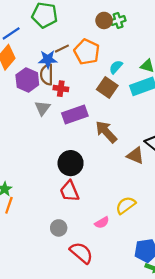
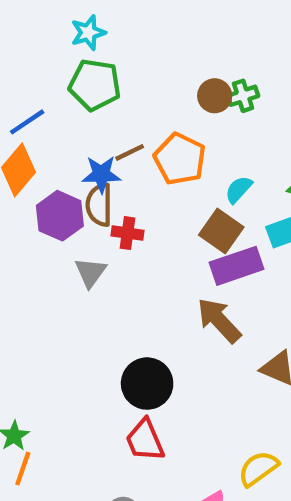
purple rectangle: (75, 114) -> (236, 266), moved

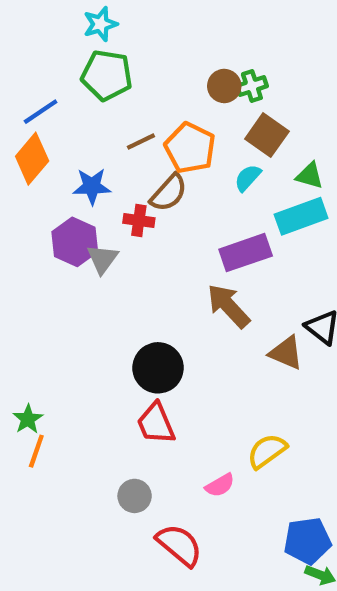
blue star: (101, 174) -> (92, 186), moved
brown semicircle: (99, 205) -> (169, 193), moved, turned -138
purple hexagon: (60, 216) -> (75, 242), moved
brown square: (221, 231) -> (267, 135), moved

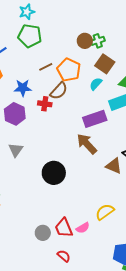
gray triangle: (102, 259) -> (16, 150), moved
red trapezoid: (156, 423) -> (64, 228), moved
red semicircle: (179, 545) -> (64, 256), size x0.6

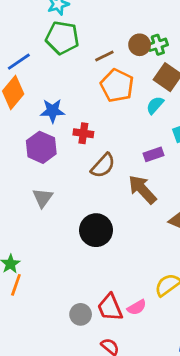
brown line: (46, 67) -> (104, 56), moved
brown semicircle: (59, 91) -> (103, 166), moved
purple rectangle: (95, 119) -> (154, 154), size x0.6

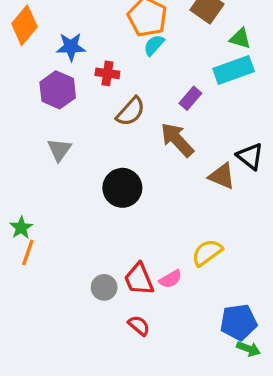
cyan semicircle: (155, 105) -> (154, 45), moved
purple rectangle: (154, 154) -> (190, 98), turned -30

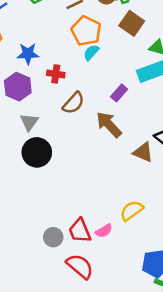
gray triangle: (59, 150) -> (29, 122), moved
black circle: (122, 188) -> (37, 152), moved
red semicircle: (139, 326) -> (80, 266), size x1.6

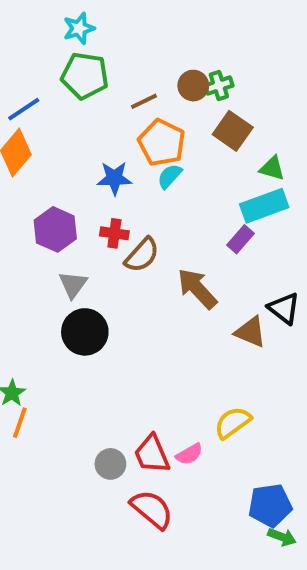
blue star: (28, 54) -> (114, 178), moved
red cross: (56, 74) -> (114, 233), moved
purple rectangle: (119, 93) -> (241, 239), moved

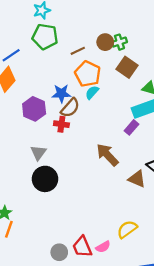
purple hexagon: (55, 229) -> (34, 109), moved
brown semicircle: (142, 255) -> (70, 108), moved

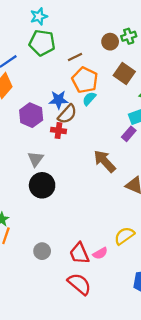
brown circle: (105, 42) -> (110, 42), moved
green cross: (119, 42) -> (129, 36), moved
gray circle: (59, 252) -> (42, 251), moved

